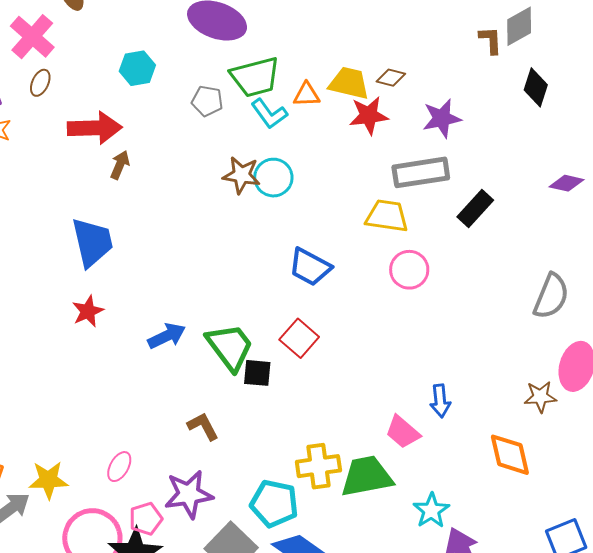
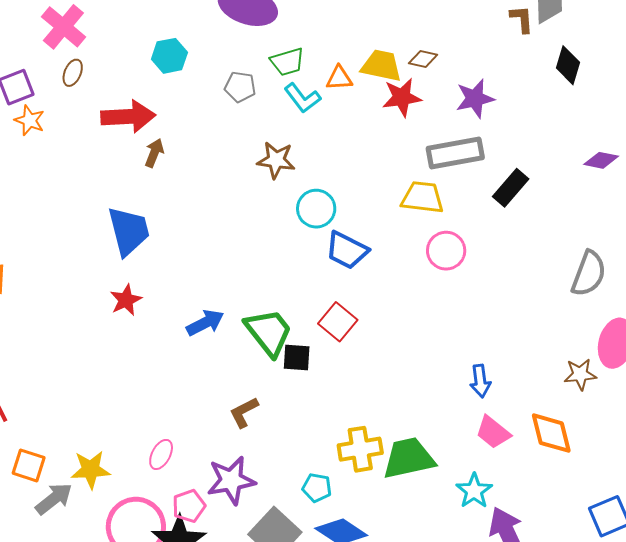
green trapezoid: (255, 77) -> (287, 62), size x0.7
cyan circle: (273, 178) -> (316, 209), moved
brown L-shape: (203, 426) -> (244, 412), turned -88
pink trapezoid: (403, 432) -> (493, 432), moved
cyan pentagon: (274, 504) -> (317, 488), size x0.6

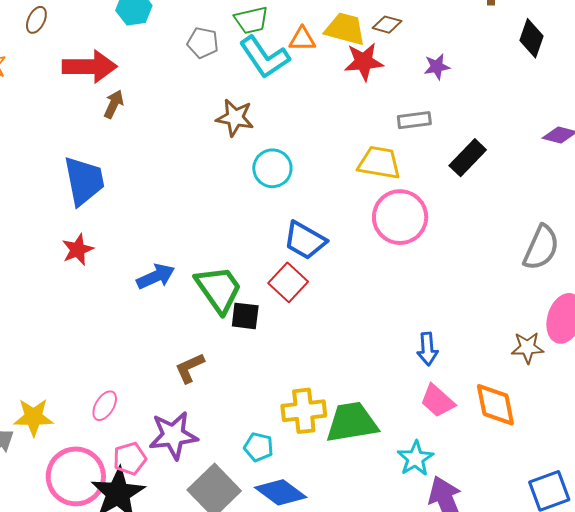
cyan L-shape: (302, 98) -> (264, 57), size x1.4
purple star: (475, 99) -> (437, 67), size x0.7
gray rectangle: (455, 153) -> (414, 120), size x0.6
blue trapezoid: (347, 250) -> (305, 240), moved
pink circle: (446, 251) -> (400, 217), size x1.4

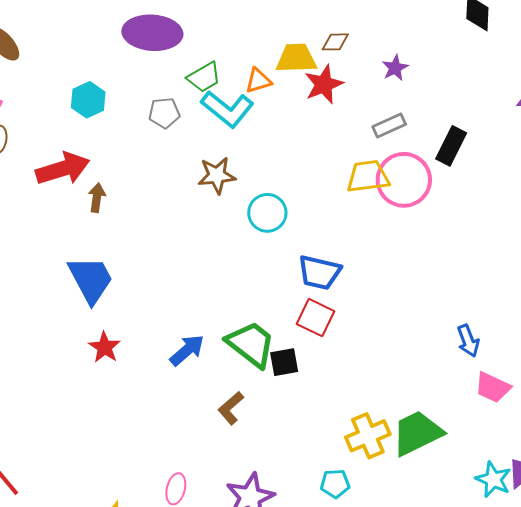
pink circle: (400, 217) -> (404, 180), moved
brown L-shape: (190, 368) -> (231, 408), moved
cyan star: (415, 458) -> (493, 479), moved

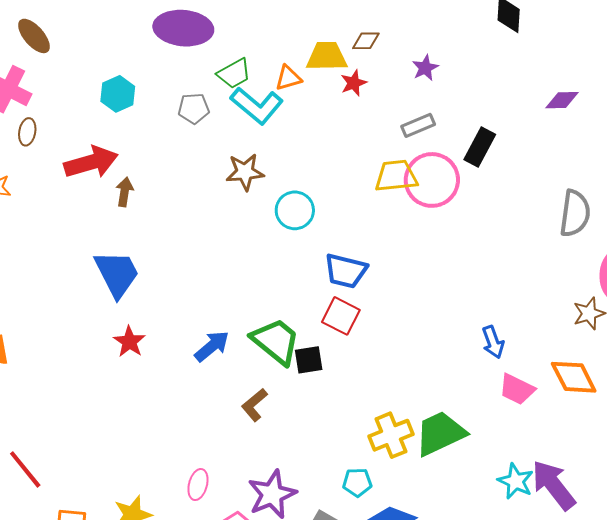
red star: (324, 84) -> (354, 83), size x0.7

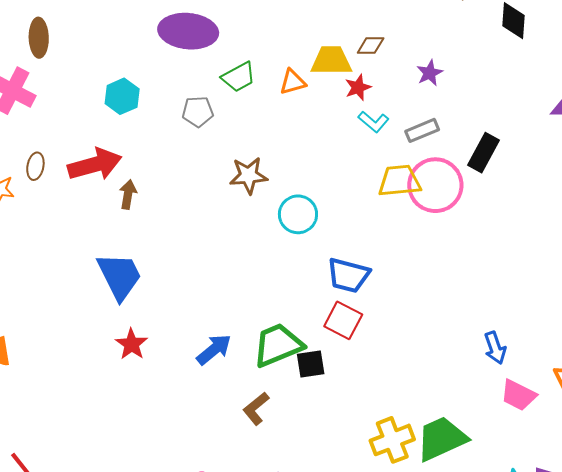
brown ellipse: (34, 36) -> (39, 38), turned 39
cyan L-shape: (257, 106) -> (374, 122), moved, size x0.6
brown ellipse: (27, 132) -> (35, 166), moved
green trapezoid: (276, 341) -> (278, 345), turned -62

